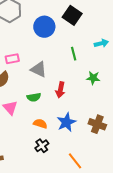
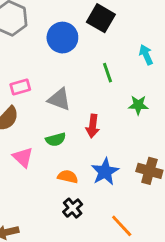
cyan arrow: (101, 43) -> (146, 55), turned -96

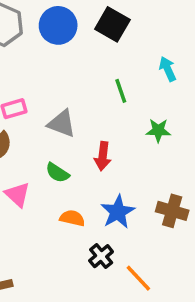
blue circle: (62, 38) -> (58, 25), moved
green semicircle: (56, 140) -> (57, 173), turned 48
black cross: (73, 208) -> (101, 256), moved

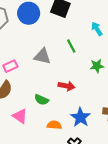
gray triangle: (62, 124) -> (42, 56), moved
red arrow: (103, 156) -> (67, 86), turned -77

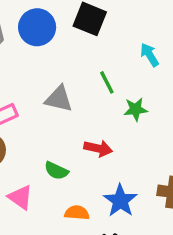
green star: (97, 66) -> (136, 109), moved

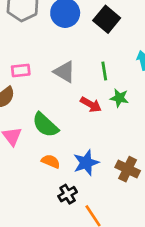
red arrow: (98, 148) -> (91, 105), moved
green semicircle: (56, 171) -> (45, 125), size x1.5

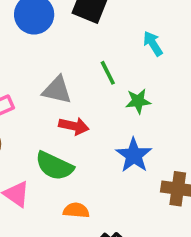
red arrow: (91, 105) -> (74, 126), moved
blue star: (86, 163) -> (134, 155), moved

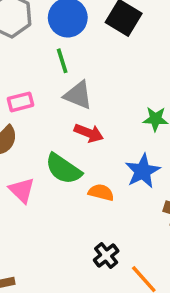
green line: (108, 73) -> (62, 61), moved
orange semicircle: (76, 210) -> (101, 192), moved

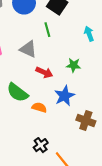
green line: (62, 61) -> (47, 30), moved
red arrow: (89, 133) -> (44, 72), moved

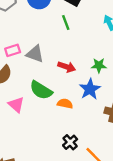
gray triangle: (28, 49) -> (35, 54), moved
green star: (74, 65) -> (99, 65), moved

